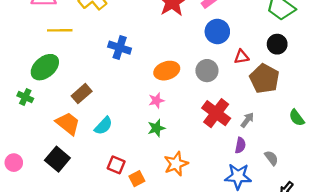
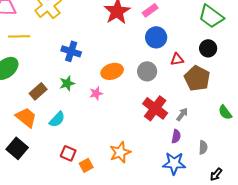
pink star: (156, 100) -> (96, 93), moved
green star: (156, 128) -> (67, 83), moved
gray semicircle: (271, 158) -> (203, 147), turned 40

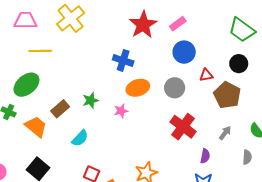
blue cross: (71, 51) -> (123, 60), moved
gray arrow: (182, 114) -> (225, 133), moved
orange trapezoid: (26, 117) -> (36, 127), moved
gray semicircle: (203, 147) -> (247, 157), moved

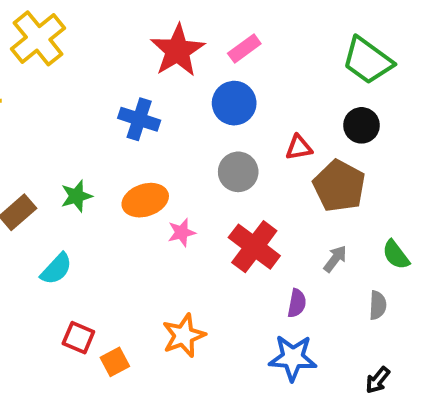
blue circle: (184, 52) -> (234, 103), moved
orange ellipse: (138, 88) -> (145, 200), moved
pink star: (121, 111) -> (182, 232), moved

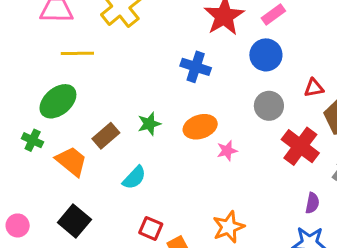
red cross: (254, 247) -> (300, 146), moved

